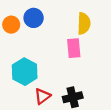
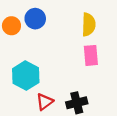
pink rectangle: (74, 48) -> (91, 55), moved

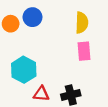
red triangle: (45, 102) -> (41, 94), turned 42

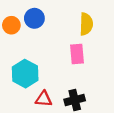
pink rectangle: (84, 51) -> (77, 54), moved

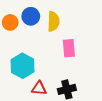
yellow semicircle: (86, 24) -> (53, 21), moved

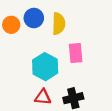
cyan hexagon: (23, 66) -> (45, 67), moved

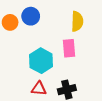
yellow semicircle: (59, 24) -> (77, 21), moved

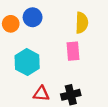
cyan hexagon: (41, 61) -> (27, 62), moved

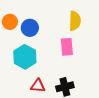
blue circle: (33, 17) -> (30, 28), moved

